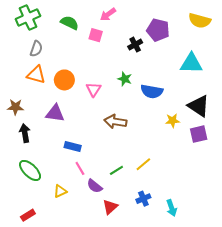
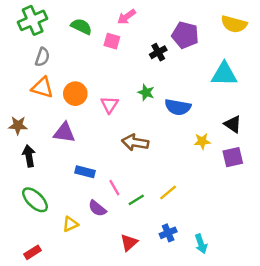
black triangle: (199, 106) -> (233, 124), size x0.7
pink line: (80, 168) -> (114, 188), moved
purple semicircle: (95, 186) -> (97, 208), moved

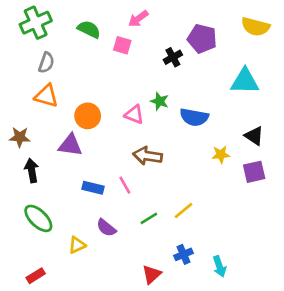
orange circle: (75, 94) -> (88, 116), moved
pink triangle: (109, 105) -> (134, 115), moved, turned -42
pink line: (114, 188) -> (125, 185), moved
red triangle: (129, 243) -> (152, 274), moved

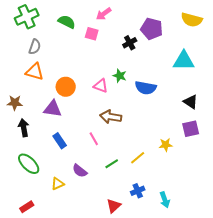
yellow star: (221, 154) -> (166, 145), moved
blue rectangle: (93, 188) -> (60, 141), moved, turned 42

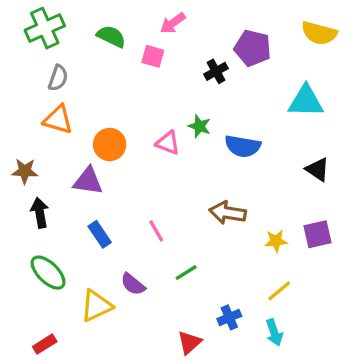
brown arrow: (111, 117) -> (228, 213), moved
purple square: (191, 129) -> (317, 234), moved
yellow line: (138, 158) -> (279, 291), moved
yellow triangle: (58, 184) -> (96, 306), size x1.5

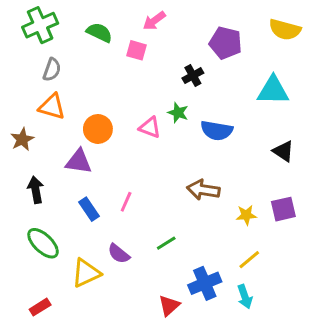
black cross: (216, 71) -> (193, 76), moved
brown star: (25, 171) -> (22, 139), moved, turned -30
pink line: (156, 231) -> (126, 202), moved, turned 54
blue cross: (229, 317) -> (205, 283), size x1.5

